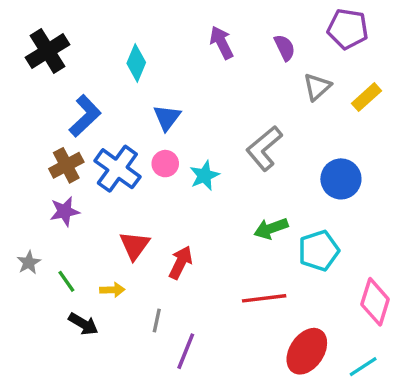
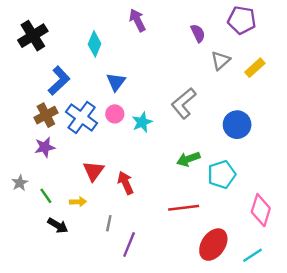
purple arrow: (222, 42) -> (137, 20), moved
red arrow: (181, 263) -> (125, 183), turned -50

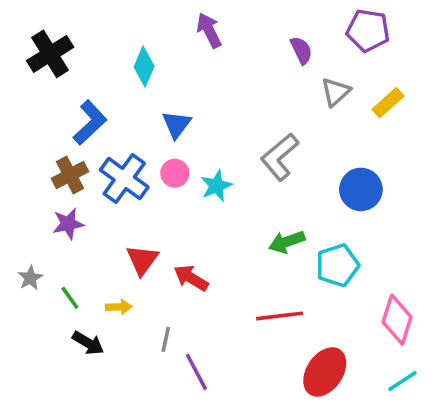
red arrow: (125, 183) -> (191, 278), turned -35
purple line: (129, 245) -> (196, 372), turned -50
cyan line: (252, 255) -> (402, 381), moved

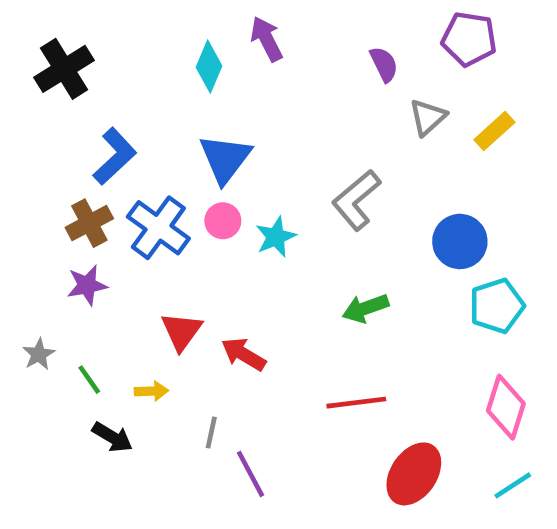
cyan diamond: (144, 67) -> (209, 67), moved
blue triangle: (177, 124) -> (225, 159), size x1.4
cyan pentagon: (337, 265) -> (497, 306), moved

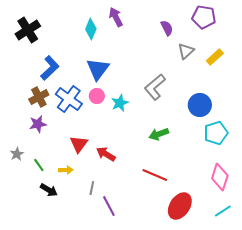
red line: (356, 403) -> (155, 175), turned 30

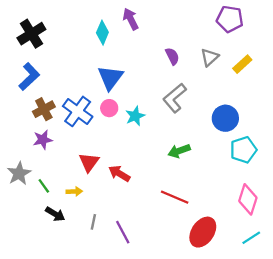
purple semicircle: (167, 28) -> (172, 56), moved
blue L-shape: (50, 68) -> (29, 77), moved
gray star: (17, 154) -> (19, 173), size x1.5
gray line: (92, 188) -> (93, 222), moved

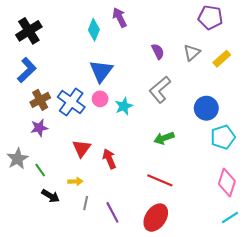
red arrow: (119, 173) -> (109, 159), turned 36
yellow arrow: (74, 192) -> (75, 181), moved
red ellipse: (203, 232) -> (156, 218), moved

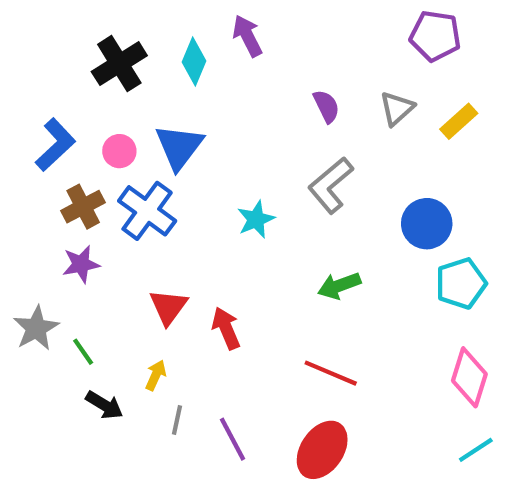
black cross: (29, 31) -> (119, 64), moved
blue triangle: (101, 71) -> (179, 147), moved
pink circle: (100, 99) -> (119, 151), moved
yellow arrow: (75, 181) -> (156, 375), turned -64

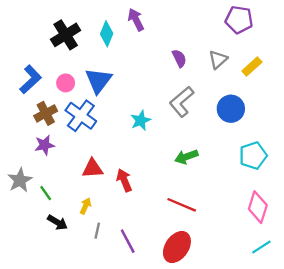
blue circle: (427, 224) -> (231, 109), moved
red triangle: (168, 307) -> (93, 168), turned 50

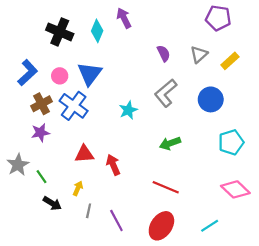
black cross: (66, 35) -> (60, 32), turned -35
pink diamond: (258, 207) -> (235, 189), turned -64
cyan line: (261, 247) -> (210, 226), moved

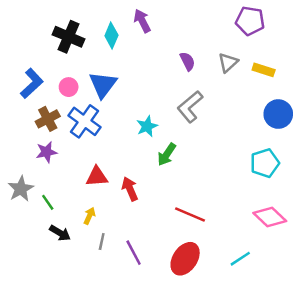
yellow rectangle: (230, 61) -> (264, 70), turned 60
blue circle: (211, 99) -> (278, 114), moved
green arrow: (170, 143) -> (167, 154), moved, turned -36

